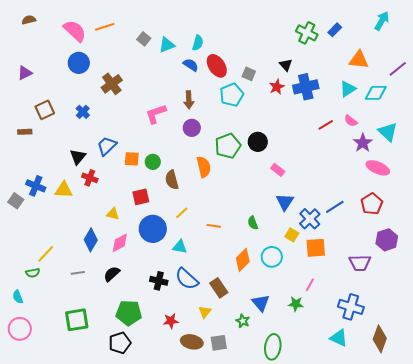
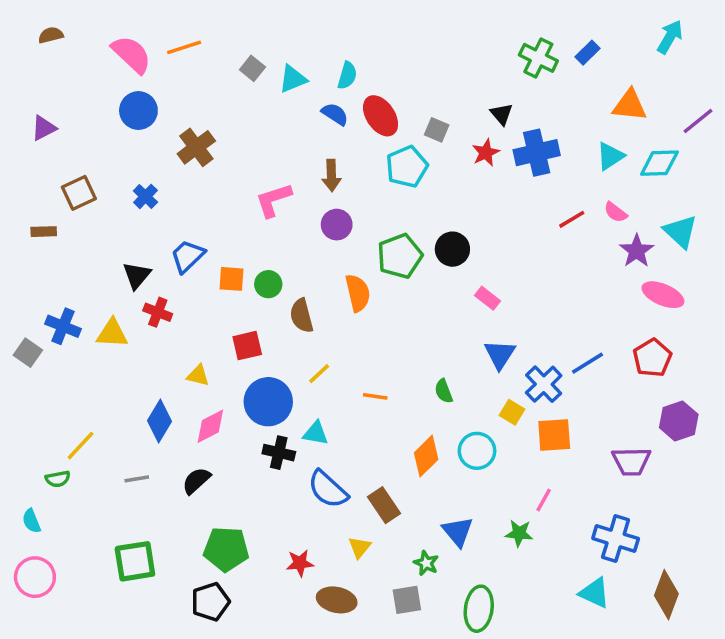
black cross: (159, 281) -> (279, 453), moved
gray square: (219, 343) -> (407, 600), moved

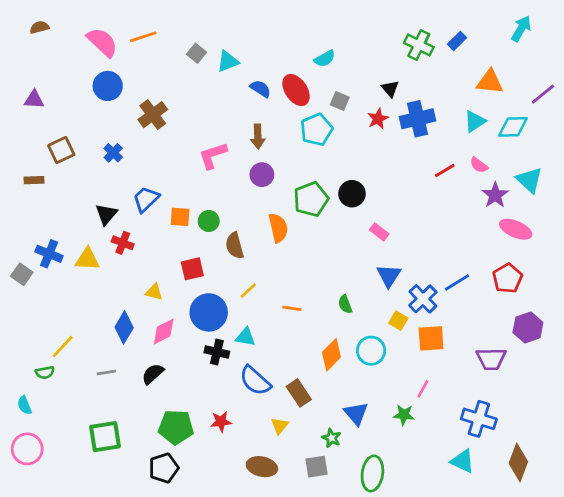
cyan semicircle: (347, 75) -> (325, 59), moved, turned 45
purple triangle: (44, 128) -> (34, 100), turned 30
red star: (300, 563) -> (221, 422), moved

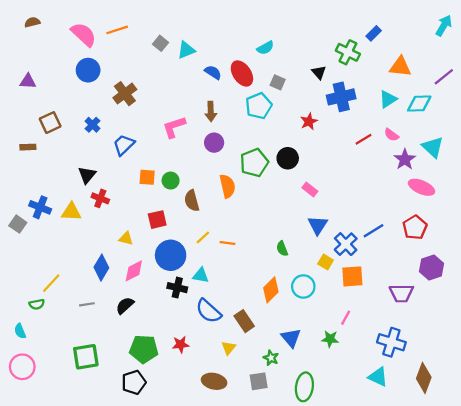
cyan arrow: (521, 29) -> (444, 26), moved
green cross: (419, 45) -> (348, 52), moved
red star: (378, 119) -> (309, 121), moved
blue trapezoid: (146, 199) -> (124, 145), moved
orange line: (292, 308) -> (227, 243), moved

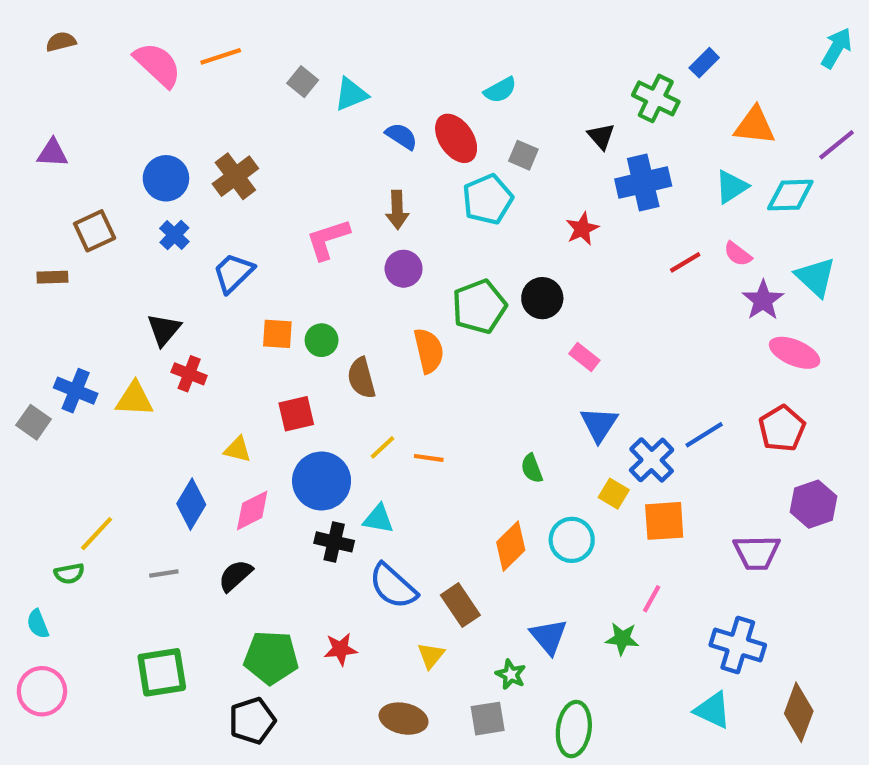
blue circle: (88, 70) -> (166, 178), moved

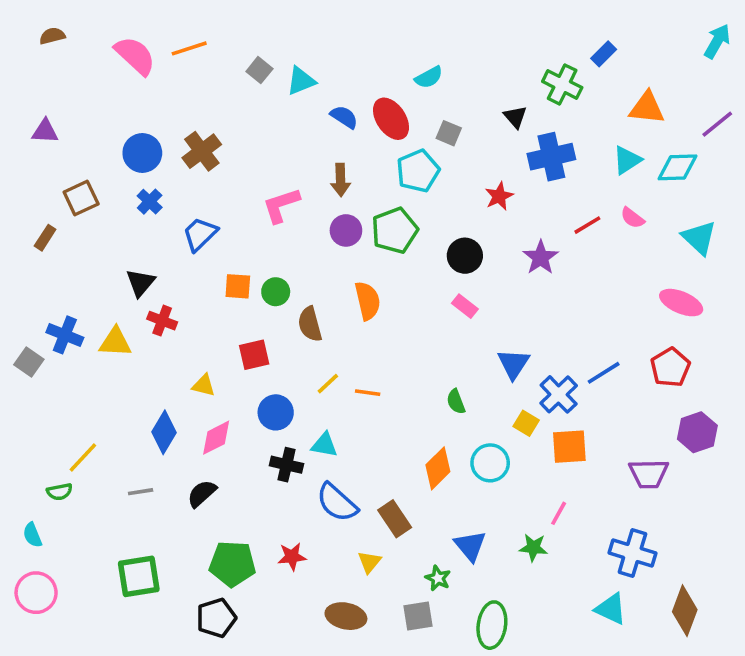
brown rectangle: (52, 277) -> (45, 238), turned -55
purple star: (763, 300) -> (541, 257), moved
green pentagon: (479, 307) -> (395, 230), moved
pink rectangle: (584, 357) -> (465, 306), moved
blue circle: (322, 481) -> (276, 412), size x0.7

